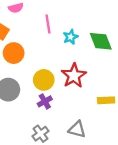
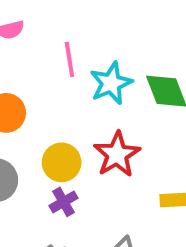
cyan star: (71, 37) -> (111, 83), size x1.5

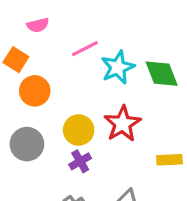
pink line: (69, 59) -> (85, 49), turned 72

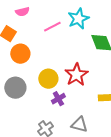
cyan star: (118, 67) -> (78, 19), moved
purple cross: (80, 161) -> (58, 99), moved

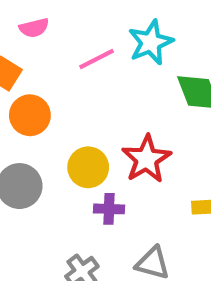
purple cross: (58, 99) -> (109, 209), turned 32

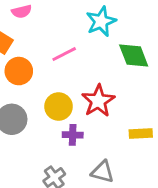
pink line: (97, 59) -> (64, 54), moved

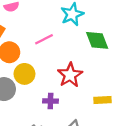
yellow circle: (59, 107) -> (24, 74), moved

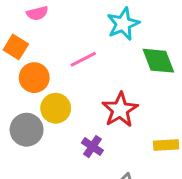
purple cross: (50, 101) -> (92, 147), turned 32

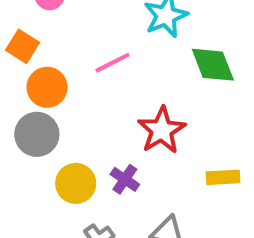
yellow circle: (56, 108) -> (76, 183), moved
gray circle: (27, 130) -> (37, 134), moved

